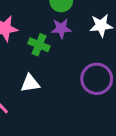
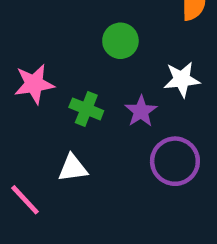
purple star: (61, 29) -> (141, 111), moved, turned -30

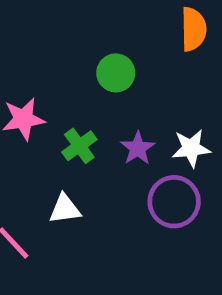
white star: (182, 79) -> (191, 148), moved
green cross: (86, 109) -> (79, 146), turned 32

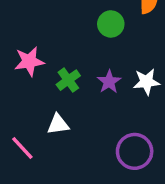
green circle: (116, 73) -> (111, 24), moved
purple circle: (174, 202) -> (135, 151), moved

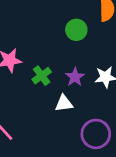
white triangle: (58, 124) -> (64, 103), moved

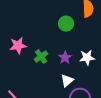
white triangle: (64, 103) -> (67, 81), moved, turned -32

